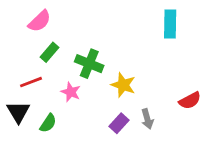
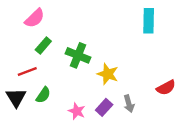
pink star: (71, 92) -> (77, 111), moved
green semicircle: (48, 123) -> (43, 95), moved

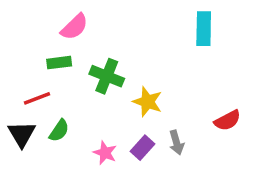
pink semicircle: (35, 18) -> (74, 27), moved
green rectangle: (43, 45) -> (59, 63), turned 42

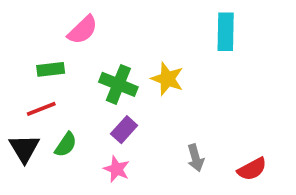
green rectangle: (59, 63) -> (51, 69), moved
yellow star: (148, 102) -> (167, 79), moved
red semicircle: (228, 120) -> (252, 169), moved
purple rectangle: (142, 148) -> (124, 130), moved

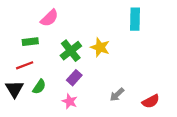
green cross: (118, 84) -> (71, 51), turned 30
gray arrow: (196, 158) -> (117, 95), turned 63

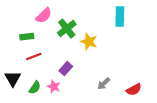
green cross: (71, 51) -> (67, 29), moved
red line: (25, 65) -> (34, 57), moved
green semicircle: (39, 87) -> (35, 88), moved
pink star: (70, 101) -> (54, 87), moved

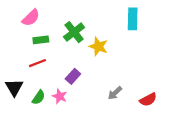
pink semicircle: (44, 16) -> (31, 18), moved
green rectangle: (27, 37) -> (41, 40), moved

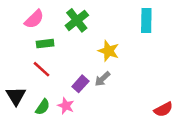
green cross: (74, 32) -> (77, 20), moved
red line: (37, 63) -> (41, 69), turned 63
gray arrow: (115, 93) -> (102, 79), moved

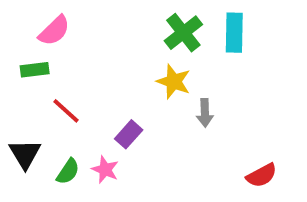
green cross: (77, 20) -> (183, 33), moved
green rectangle: (45, 44) -> (35, 70), moved
gray arrow: (102, 79) -> (205, 113), moved, turned -49

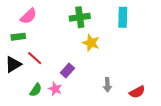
green cross: (183, 33) -> (80, 17), moved, turned 30
gray arrow: (205, 113) -> (107, 85), moved
black triangle: (25, 154) -> (13, 64), moved, turned 30

